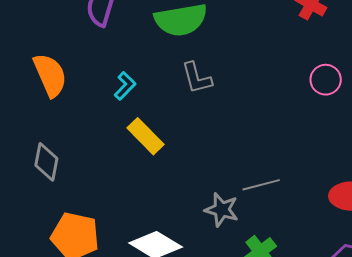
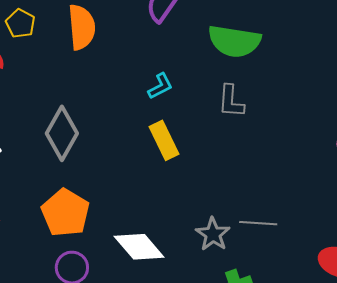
orange semicircle: (50, 75) -> (82, 27), moved
gray diamond: (46, 162) -> (62, 133), size x1.4

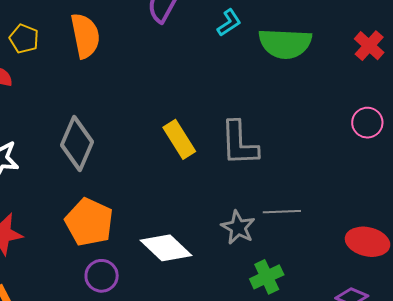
green semicircle: (234, 41) -> (285, 43), moved
cyan L-shape: (160, 86) -> (229, 23), moved
gray L-shape: (231, 101) -> (239, 143), moved, size x1.4

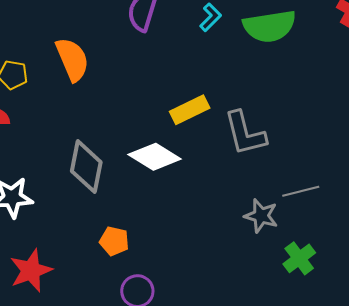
yellow rectangle: (179, 139) -> (190, 110), moved, turned -72
orange pentagon: (89, 222) -> (114, 241), size x0.6
white diamond: (166, 248) -> (155, 157), moved

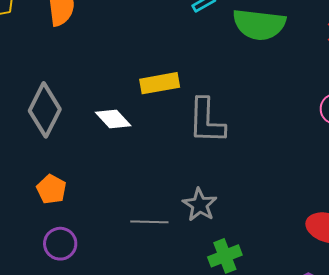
white diamond: (155, 157) -> (113, 119), size x0.7
gray line: (301, 191) -> (149, 222), moved

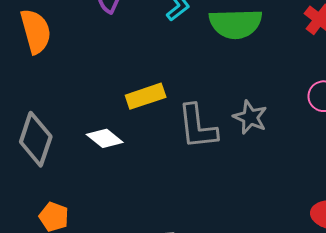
gray star: (200, 205) -> (250, 117), moved

